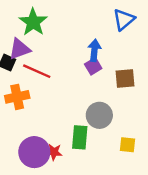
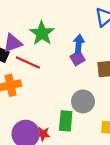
green star: (33, 22) -> (42, 33), moved

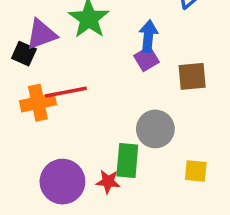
red line: (28, 62) -> (66, 92), moved, turned -35
red star: (43, 134) -> (108, 182), moved

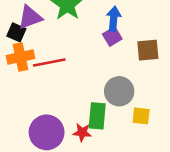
orange cross: (38, 103) -> (21, 57), moved
yellow square: (196, 171) -> (141, 116), moved

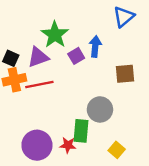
purple triangle: (30, 17) -> (38, 57), moved
purple square: (112, 36) -> (76, 56), moved
yellow square: (141, 116) -> (117, 150), moved, turned 35

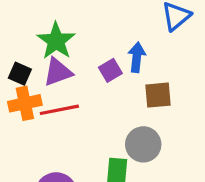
green star: (55, 35) -> (56, 41), moved
brown square: (125, 74) -> (158, 95), moved

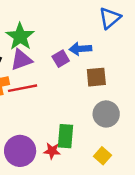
blue arrow: (137, 57) -> (80, 49), turned -100
gray circle: (143, 144) -> (106, 114), moved

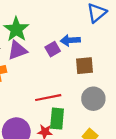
red line: (23, 88) -> (48, 98), moved

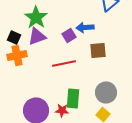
red line: (48, 98) -> (64, 63), moved
gray circle: (93, 99) -> (106, 92), moved

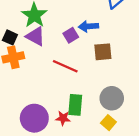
purple triangle: (37, 36) -> (35, 36), turned 48
red line: (64, 63) -> (65, 66), turned 35

